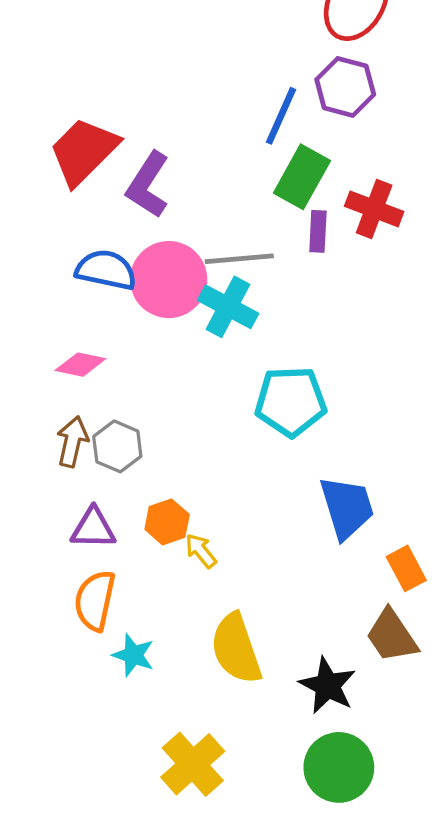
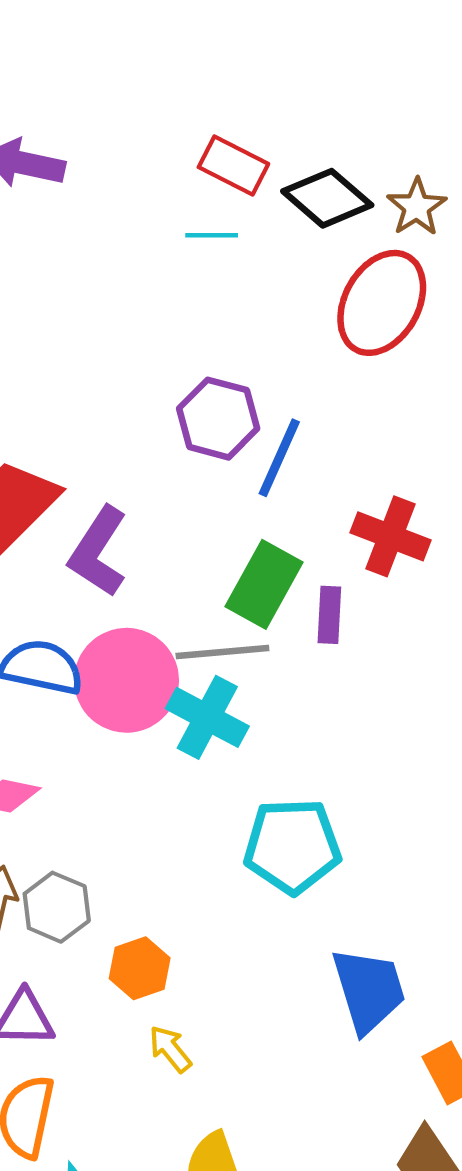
purple hexagon: (345, 87) -> (218, 419), moved
green rectangle: (302, 177) -> (264, 584), moved
red cross: (374, 209) -> (390, 536), moved
orange hexagon: (167, 522) -> (140, 968), moved

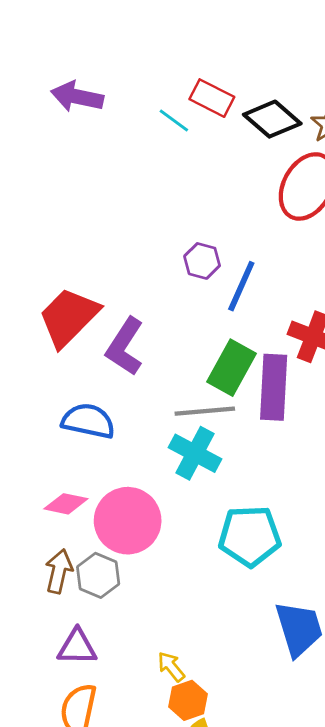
cyan line: (212, 235) -> (174, 121), moved, turned 36
purple hexagon: (218, 419) -> (202, 261), size x0.7
purple rectangle: (329, 615) -> (274, 387), size x1.8
pink circle: (127, 680) -> (128, 521), moved
orange hexagon: (140, 968) -> (188, 700), moved

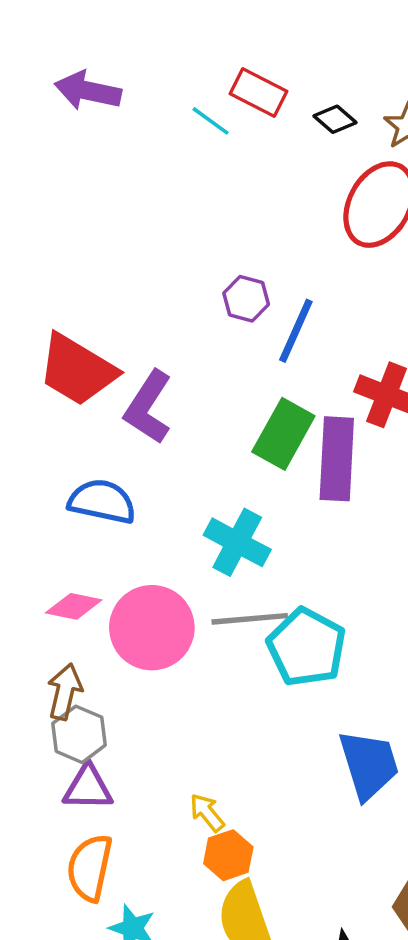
black diamond: (272, 119) -> (335, 119), size x0.6
red trapezoid: (69, 317) -> (77, 370), turned -104
gray line: (205, 411) -> (250, 619), moved
cyan pentagon: (250, 536) -> (307, 647), turned 30
gray hexagon: (98, 575) -> (79, 734), moved

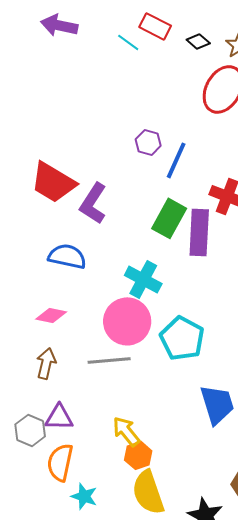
gray line: (250, 619) -> (109, 360), moved
pink circle: (152, 628) -> (127, 321), moved
gray hexagon: (79, 734) -> (30, 430), moved
yellow arrow: (207, 813) -> (126, 431), size x1.4

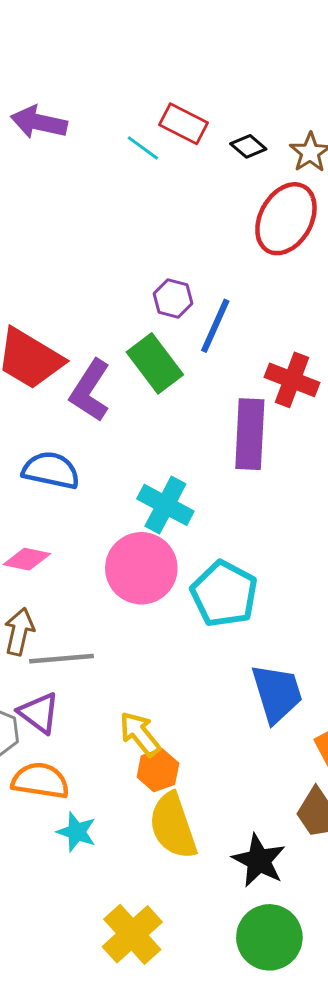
green rectangle: (169, 218) -> (155, 363), moved, turned -66
gray line: (109, 360) -> (61, 659), moved
purple triangle: (59, 417) -> (39, 713), turned 36
orange semicircle: (60, 462) -> (40, 781), turned 87

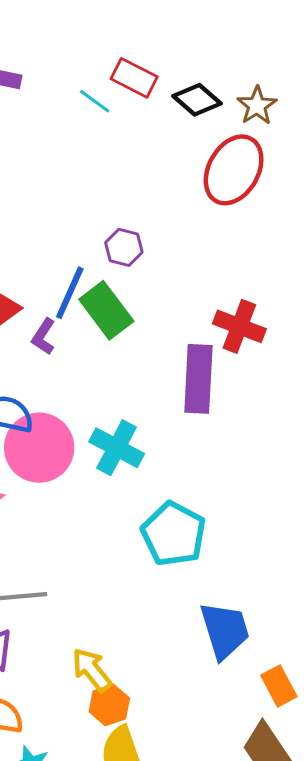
black diamond: (248, 146) -> (197, 100), size x1.4
blue line: (215, 326) -> (70, 293), moved
purple L-shape: (90, 390) -> (43, 337), size x0.6
pink circle: (141, 568) -> (39, 448), moved

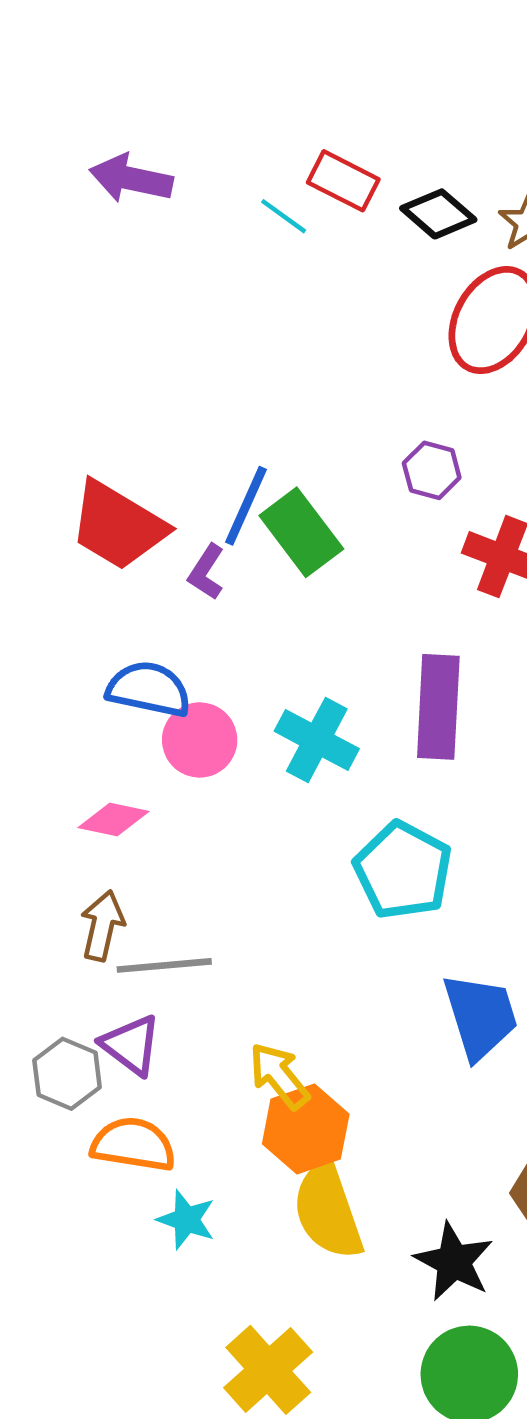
purple hexagon: (124, 247) -> (432, 470), moved
purple rectangle: (198, 379) -> (438, 707), moved
pink circle: (39, 448) -> (200, 740), size x0.7
orange hexagon: (109, 705) -> (306, 1129), size x1.4

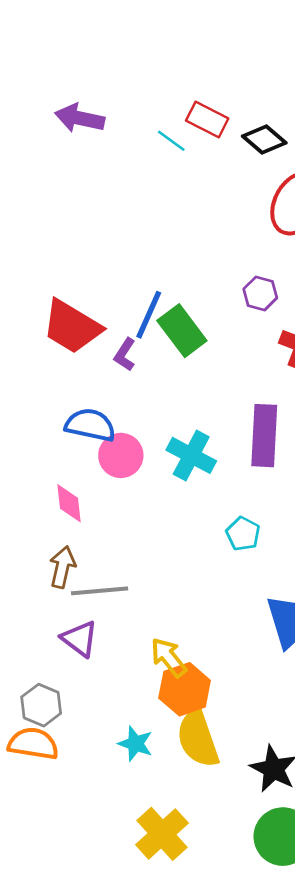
pink diamond: (113, 820) -> (69, 503), turned 72
cyan pentagon: (403, 870) -> (243, 534), size x0.6
gray hexagon: (67, 1074) -> (41, 705), moved
orange semicircle: (133, 1144) -> (33, 744), moved
cyan star: (186, 1220) -> (135, 744), moved

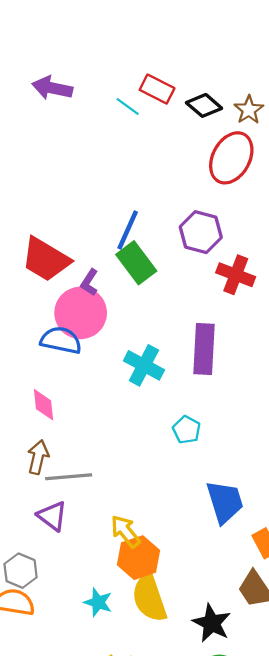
purple hexagon: (260, 293) -> (201, 232), size x1.5
blue line: (149, 315) -> (128, 230), moved
pink circle: (121, 455) -> (81, 313), moved, size x1.4

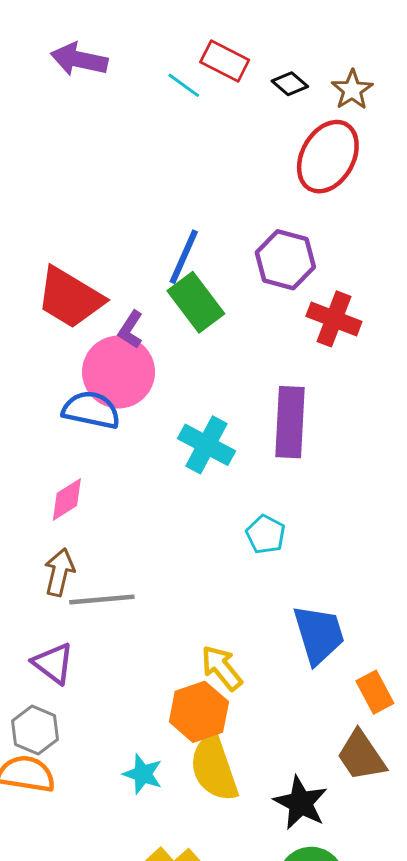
black diamond: (204, 105) -> (290, 84), size x0.7
pink diamond: (43, 405) -> (67, 499), turned 64
purple triangle: (52, 516) -> (53, 663), moved
yellow arrow: (125, 531) -> (222, 668), moved

